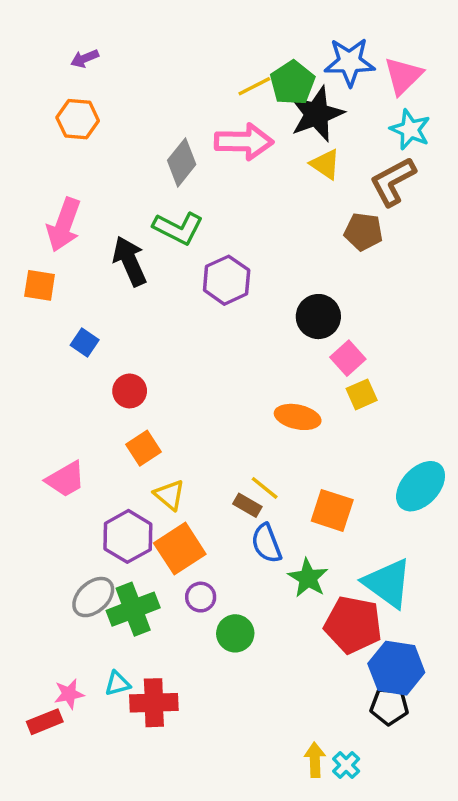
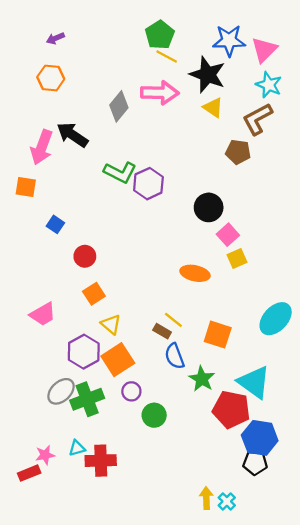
green pentagon: (292, 83) -> (160, 35), moved
yellow line: (254, 86) -> (167, 56), turned 55
black star: (317, 114) -> (207, 75), turned -30
green L-shape: (178, 228) -> (120, 172), moved
black arrow: (130, 261) -> (72, 135), moved, turned -32

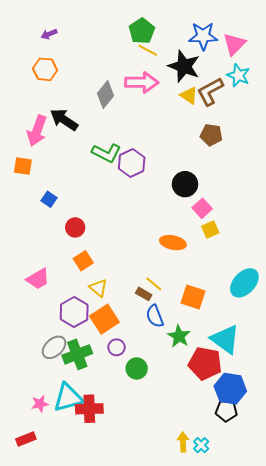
brown L-shape: (257, 119) -> (210, 91), moved
cyan triangle: (77, 448) -> (68, 398), size x2.0
red rectangle: (29, 473) -> (26, 439), moved

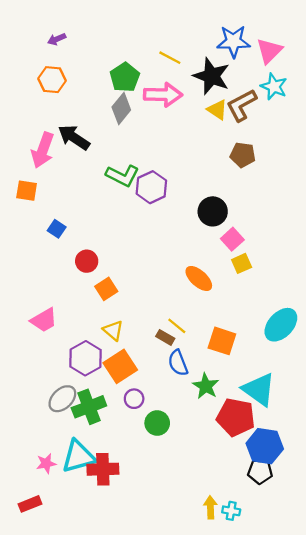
green pentagon: (142, 31) -> (125, 77), moved
orange ellipse: (173, 243) -> (199, 278), turned 30
orange square: (83, 261) -> (106, 289), moved
cyan cross: (201, 445) -> (231, 511), turned -35

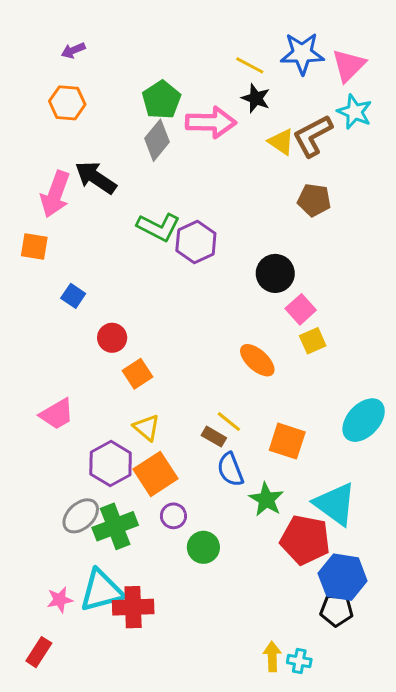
yellow line: (170, 58) -> (250, 65), moved
black star: (212, 76) -> (256, 98), moved, size x0.6
red rectangle: (30, 504) -> (39, 652), turned -35

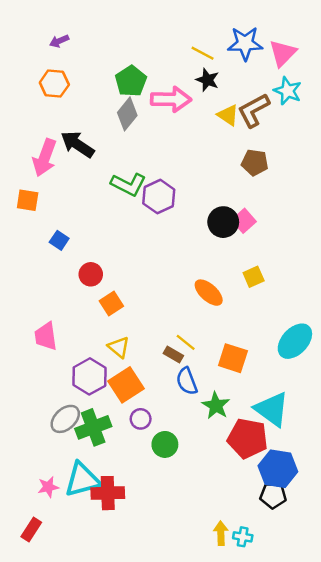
pink square: (301, 309) -> (244, 221), moved
pink trapezoid: (57, 414) -> (46, 336), turned 112

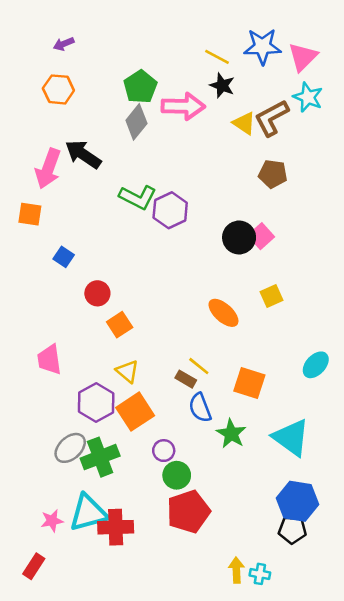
cyan ellipse: (295, 341) -> (316, 365), size x0.7
purple circle: (141, 419) -> (164, 451), moved
red pentagon: (248, 438) -> (188, 512), moved, turned -30

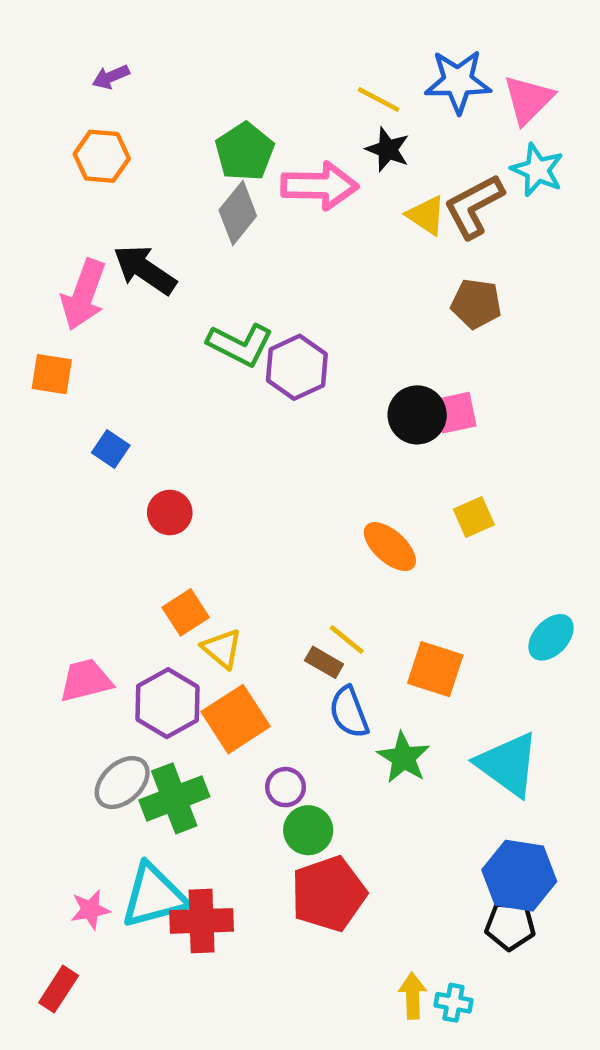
pink square: (261, 236) -> (456, 413), turned 30
orange square: (120, 325) -> (186, 612), moved
pink trapezoid: (49, 360) -> (86, 680), moved, turned 84

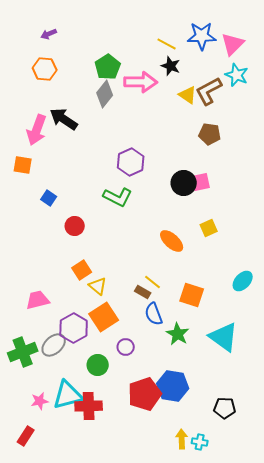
green L-shape: (240, 345) -> (118, 197), moved
purple hexagon: (168, 703) -> (74, 328), moved
green cross: (174, 798) -> (23, 352), moved
green circle: (308, 830) -> (98, 365), moved
blue hexagon: (519, 876) -> (173, 386), moved

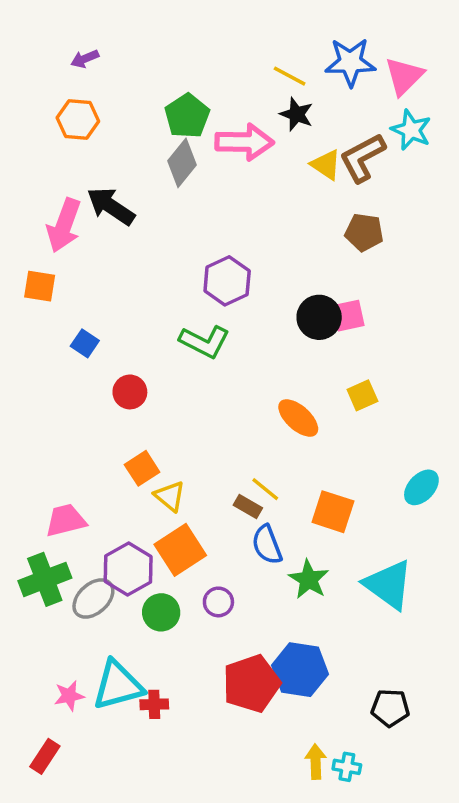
green cross: (23, 352) -> (45, 579), moved
green circle: (98, 365) -> (161, 612), moved
red cross: (89, 406) -> (154, 704), size x0.6

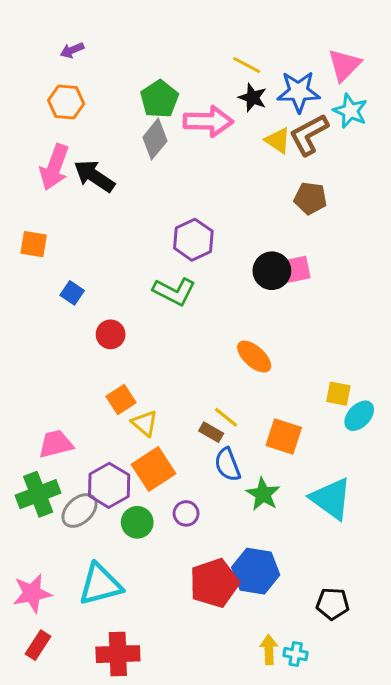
blue star: (350, 62) -> (299, 92), moved
pink arrow: (64, 225) -> (54, 167), moved
yellow square: (362, 395) -> (338, 394), moved, turned 35
pink star: (69, 696) -> (32, 593), moved, size x1.5
red cross: (154, 704) -> (118, 654), moved, size x1.8

